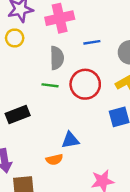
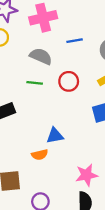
gray semicircle: (57, 58) -> (41, 56), turned -65
red circle: (85, 84) -> (69, 81), size x0.7

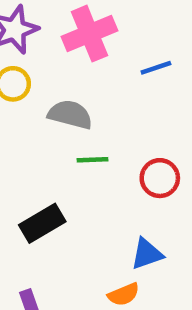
gray semicircle: (41, 56) -> (70, 114), moved
red circle: (69, 81) -> (160, 178), moved

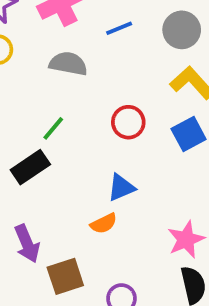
gray semicircle: (70, 114) -> (68, 64), moved
green line: (93, 160) -> (53, 128), moved, turned -44

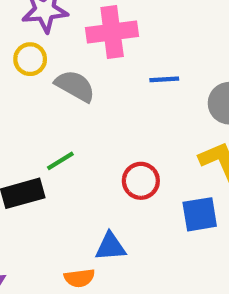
gray semicircle: (68, 64) -> (75, 86), moved

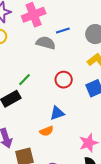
gray semicircle: (75, 86) -> (46, 43), moved

